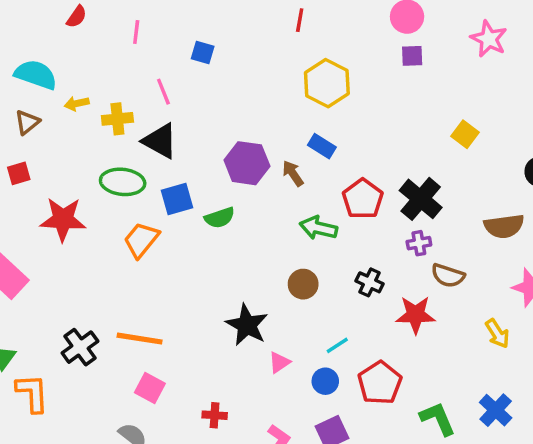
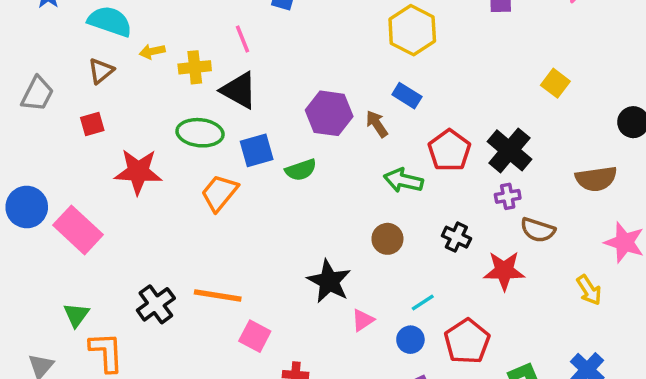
pink square: (150, 388) -> (255, 336), moved

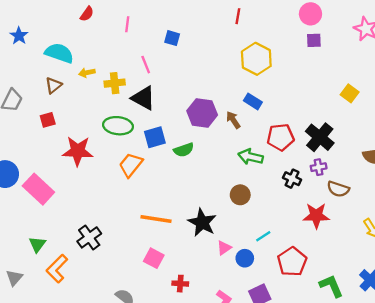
red pentagon: (449, 150) -> (281, 137), turned 30
black cross: (456, 237) -> (292, 179), moved
orange line: (218, 295) -> (156, 219), moved
blue circle: (410, 340) -> (245, 258), moved
orange L-shape: (106, 352) -> (57, 269), turned -132

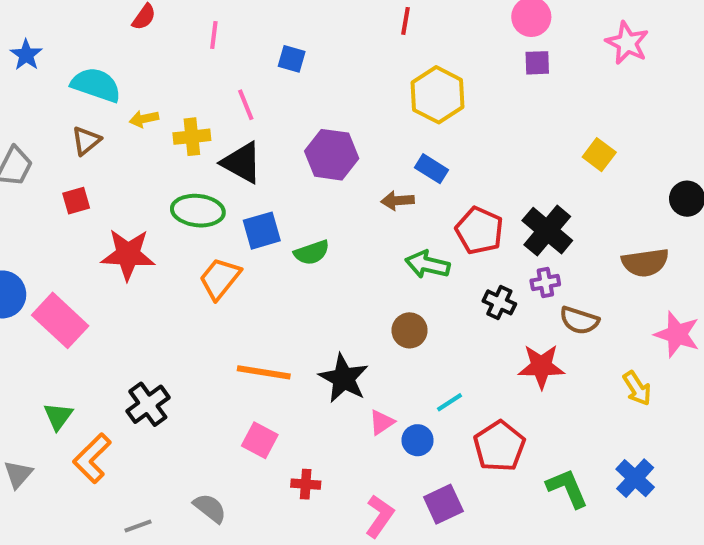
purple hexagon: (202, 113) -> (332, 155), moved
brown arrow: (233, 120) -> (398, 201), turned -60
red pentagon: (281, 137) -> (479, 231), turned 30

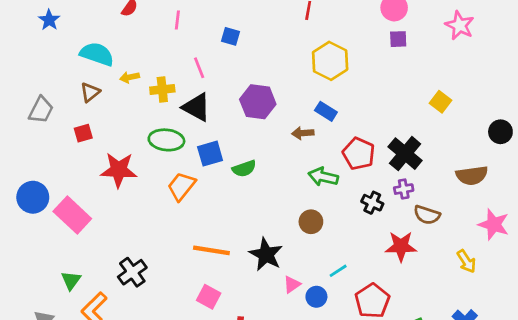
blue star: (26, 55) -> (49, 20), moved

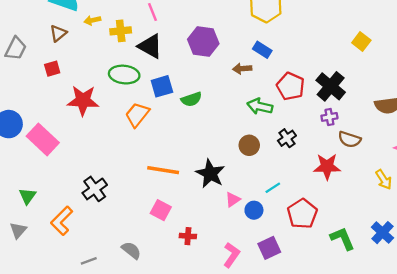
black cross: (372, 203) -> (287, 138), moved, turned 30
green triangle: (71, 280) -> (27, 196), moved

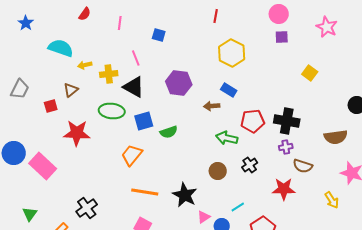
brown triangle: (58, 33) -> (71, 90), moved
yellow square: (361, 41) -> (310, 73), moved
red pentagon: (291, 86) -> (253, 121), turned -30
black cross: (331, 86) -> (287, 121), turned -30
orange trapezoid: (137, 115) -> (132, 155), moved

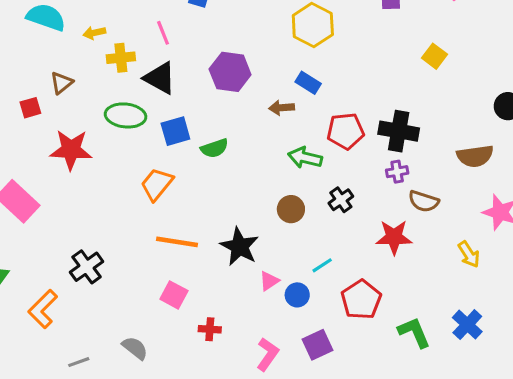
yellow arrow: (85, 65) -> (94, 33), moved

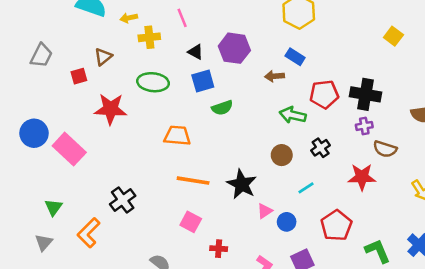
black triangle: (160, 78) -> (195, 52), moved, size x0.6
blue square: (175, 131) -> (203, 81), moved
orange trapezoid: (157, 184) -> (177, 136), turned 56
cyan line: (322, 265) -> (306, 188), moved

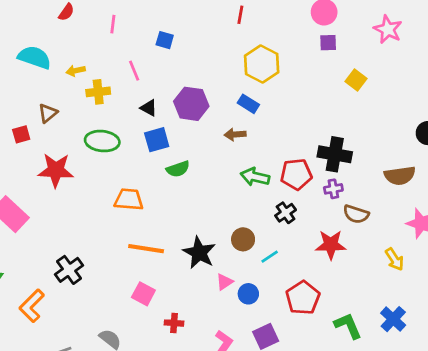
yellow square: (393, 36) -> (356, 80), moved
blue rectangle: (295, 57) -> (248, 104), moved
red pentagon: (324, 94) -> (296, 174), moved
brown circle: (282, 155) -> (243, 239), moved

